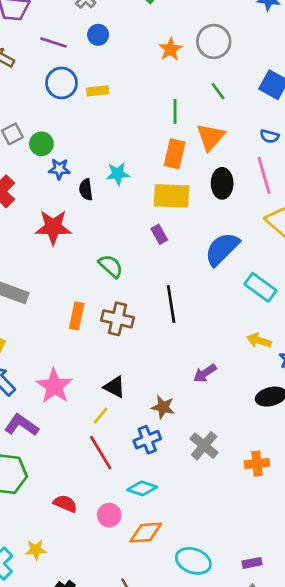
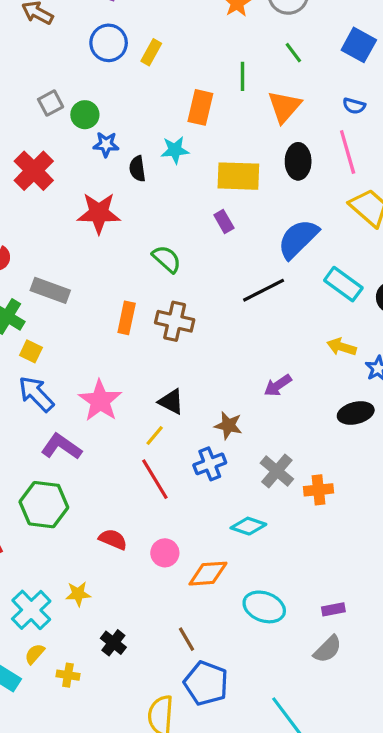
yellow rectangle: (98, 91) -> (151, 52), turned -55
orange rectangle: (175, 154) -> (200, 107), moved
black line: (171, 304) -> (264, 290), moved, turned 72
orange cross: (257, 464) -> (318, 490), moved
cyan diamond: (142, 488) -> (248, 526), moved

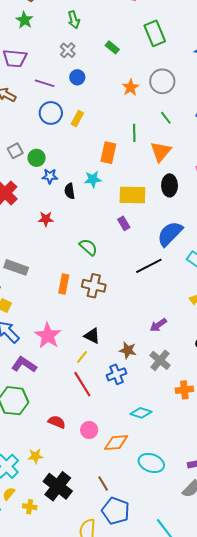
red star: (99, 213) -> (46, 219), size x0.6
gray cross: (277, 471) -> (160, 360), moved
black cross: (113, 643) -> (58, 486), size x1.8

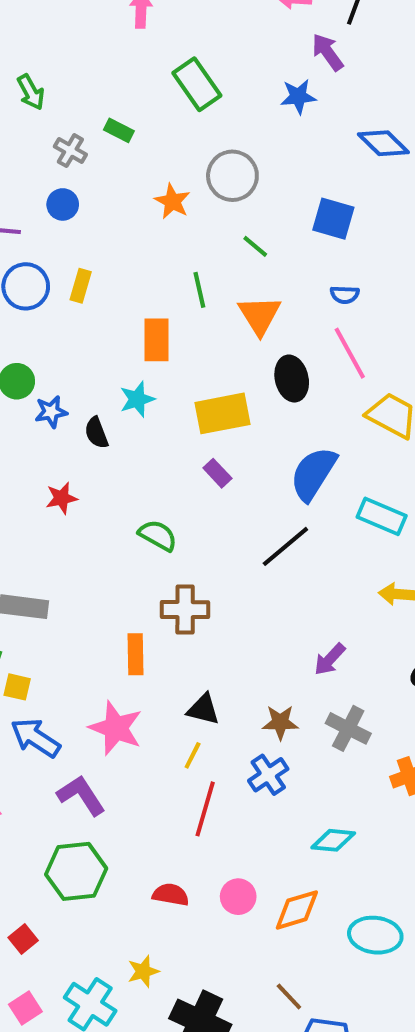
gray cross: (68, 50) -> (70, 151), moved
orange rectangle: (64, 284) -> (135, 654), moved
purple L-shape: (24, 365) -> (81, 795), turned 35
red line: (82, 384) -> (205, 809), turned 60

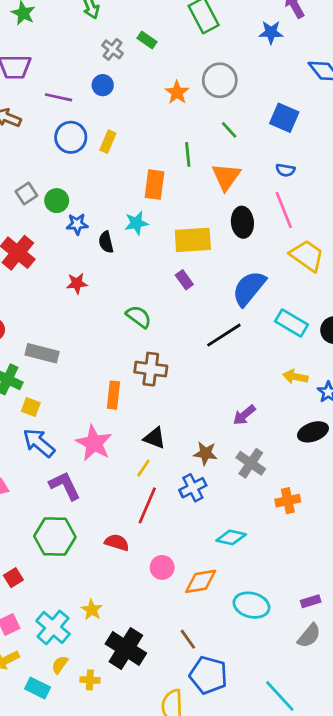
red semicircle: (171, 895) -> (117, 542), moved
yellow star: (143, 971) -> (92, 610), turned -30

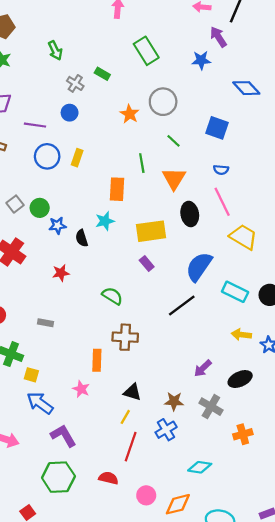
gray rectangle: (42, 353) -> (45, 323), moved, size x0.6
black ellipse: (313, 432) -> (240, 379), moved
pink star: (94, 443) -> (81, 389), moved, size x0.6

